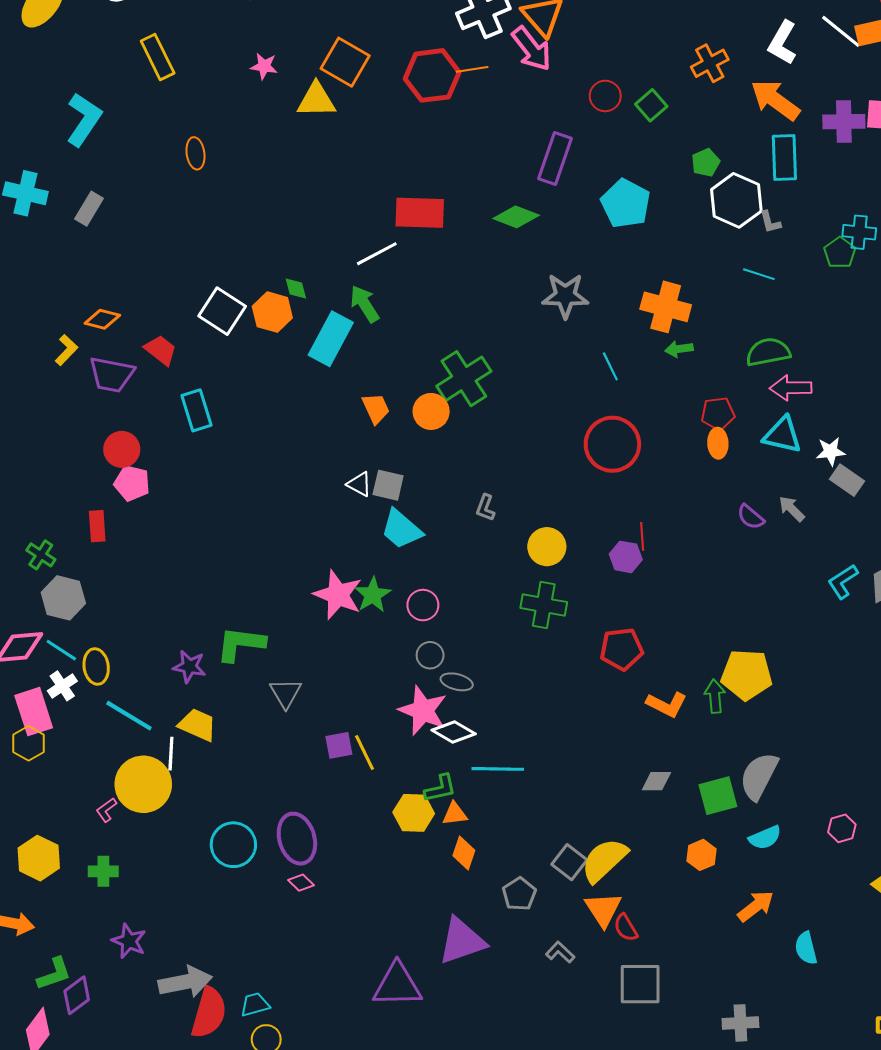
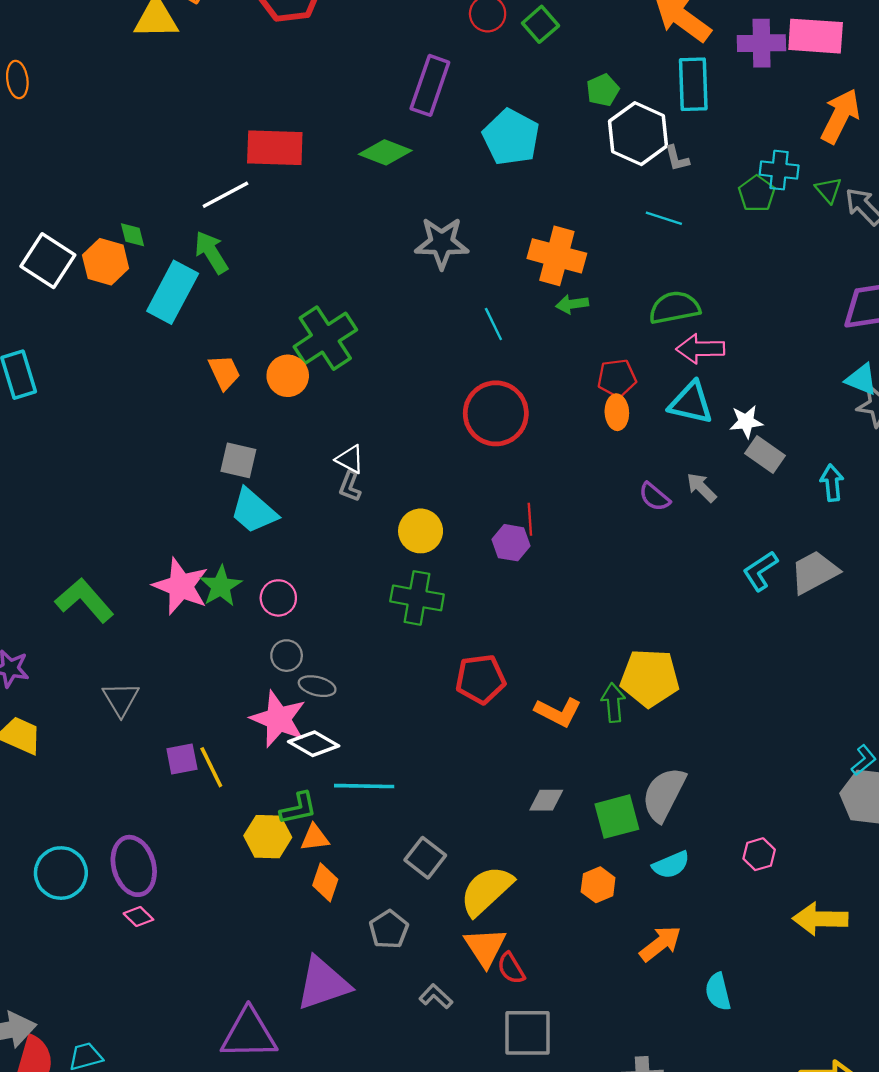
white triangle: (359, 484) -> (350, 459), moved
green L-shape: (241, 644) -> (84, 600), moved, turned 42
red pentagon: (622, 649) -> (481, 679), moved
gray square: (569, 862) -> (425, 858), moved

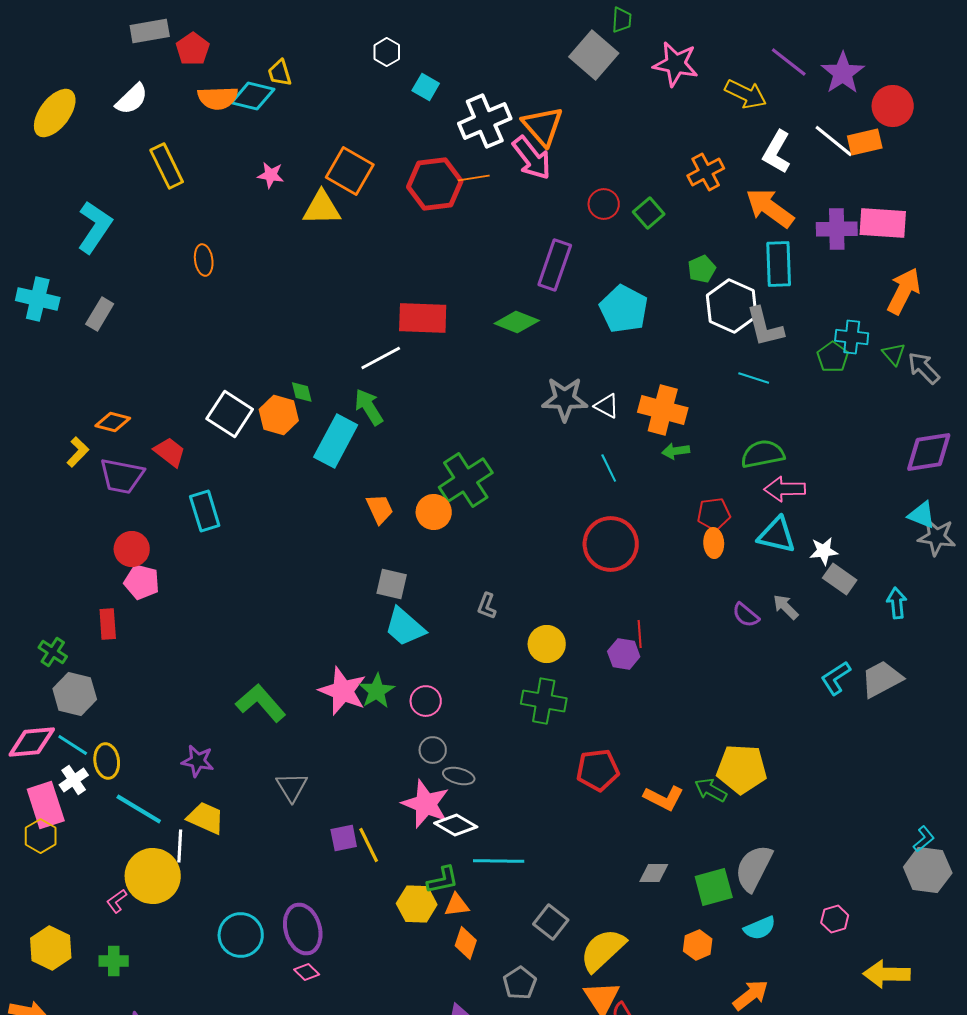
gray L-shape: (677, 158) -> (765, 327), size x1.8
white triangle: (350, 459) -> (607, 406), moved
green arrow: (613, 703) -> (711, 790), turned -56

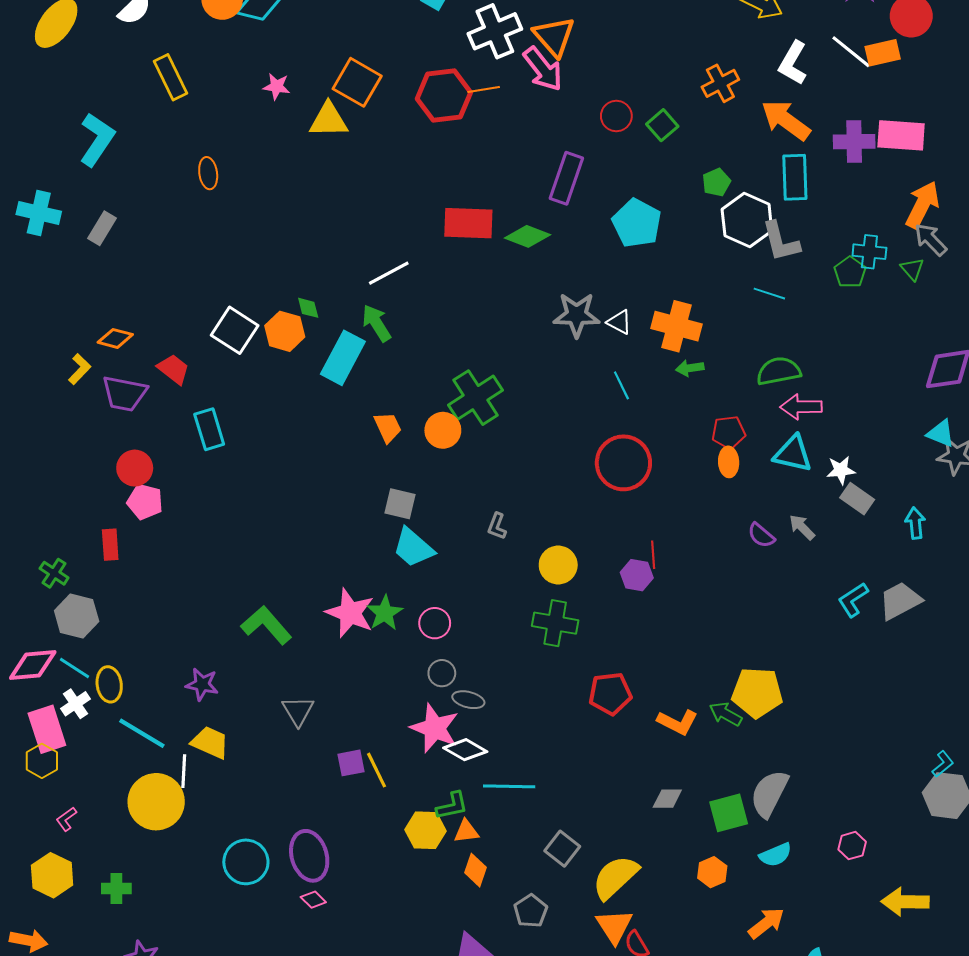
red rectangle: (423, 318) -> (468, 223), moved
gray arrow: (924, 368) -> (931, 239), moved
pink L-shape: (117, 901) -> (66, 819), moved

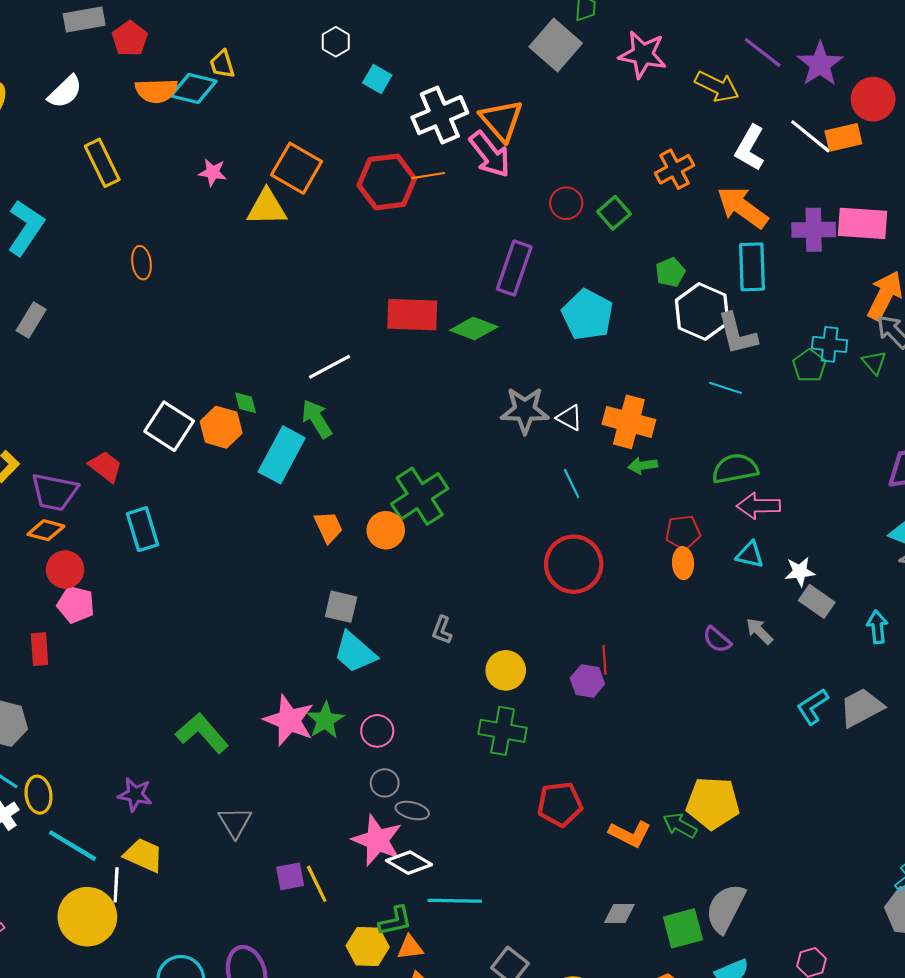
orange diamond: (115, 338) -> (46, 530), moved
cyan triangle: (793, 454) -> (750, 555), size x0.7

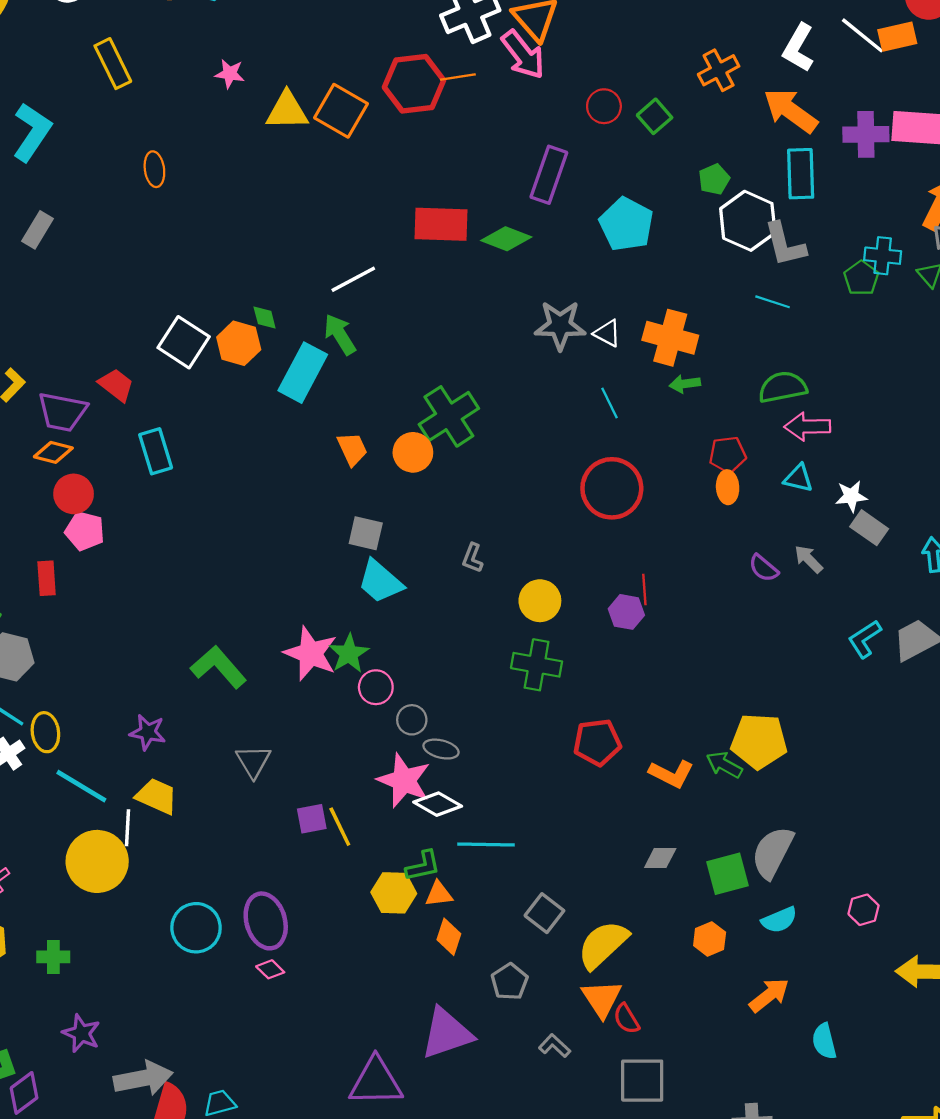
orange square: (297, 168) -> (341, 111), moved
pink circle: (377, 731) -> (376, 687), moved

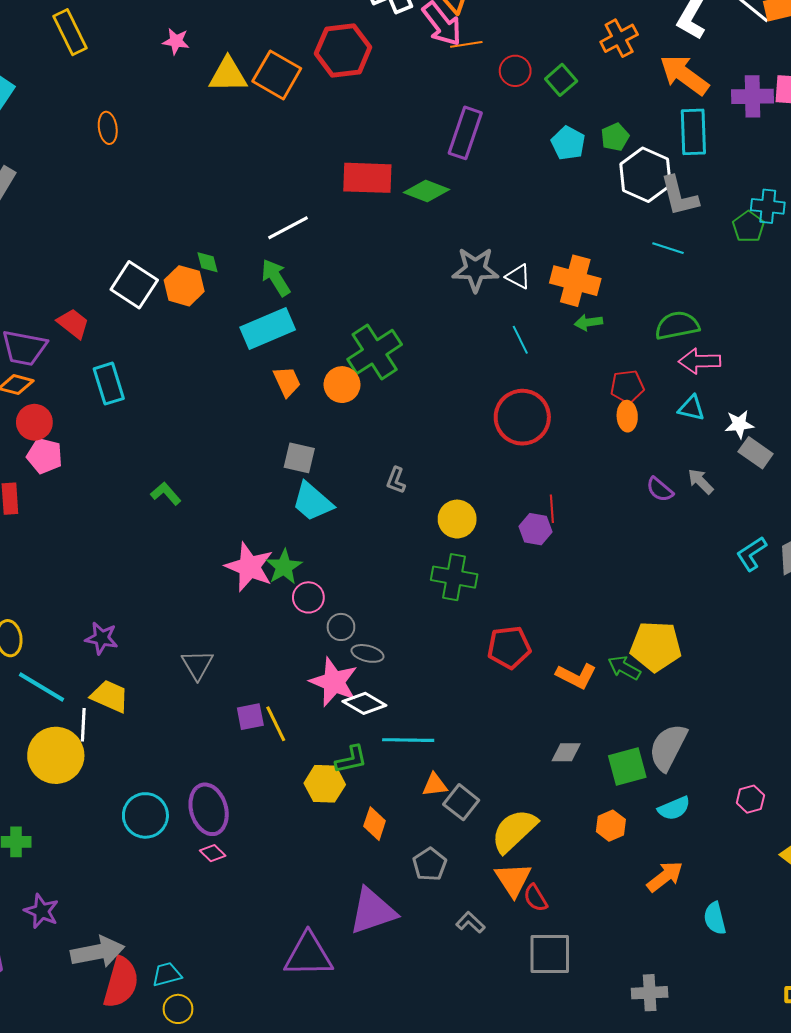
orange line: (458, 77) -> (466, 44), moved
cyan pentagon: (626, 224) -> (568, 143), moved, size x0.7
cyan rectangle: (303, 373) -> (268, 329), moved, turned 39
green L-shape: (218, 667) -> (166, 494), moved, size x0.6
orange triangle: (439, 894) -> (435, 785), moved

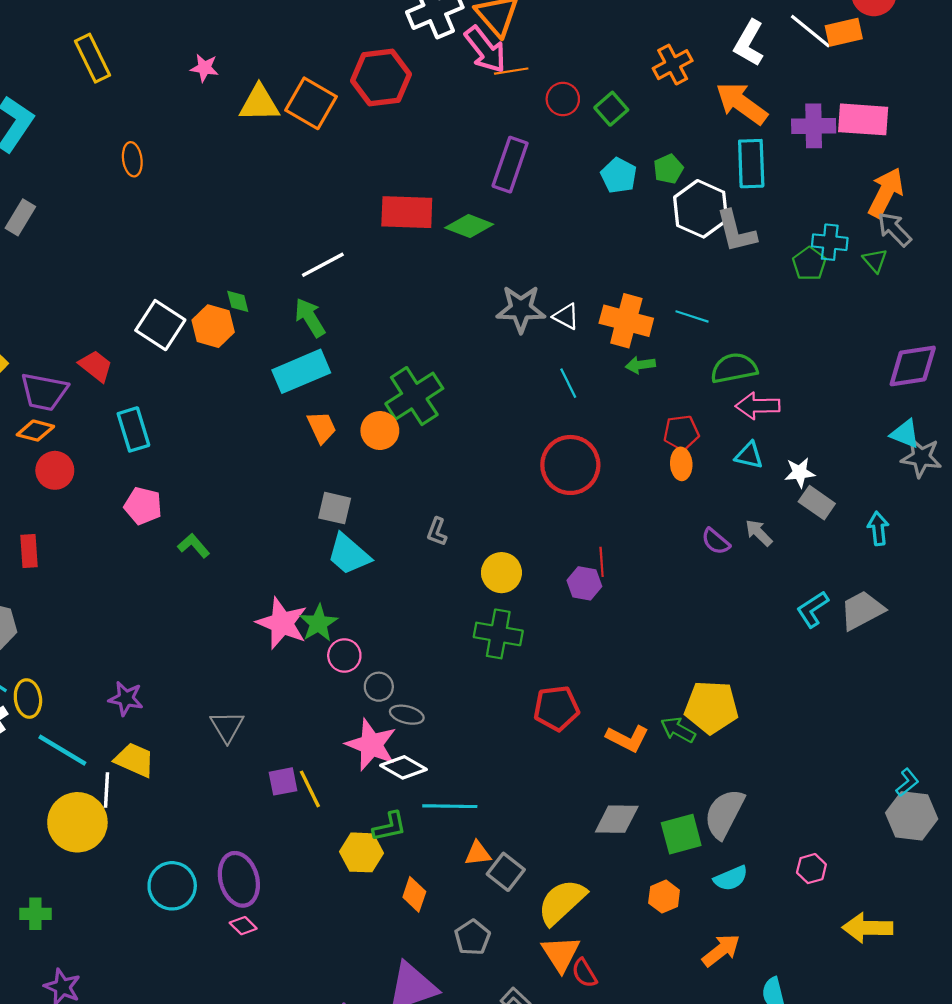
cyan line: (668, 248) -> (692, 316), moved
pink pentagon: (45, 456) -> (143, 506), moved
gray diamond: (566, 752) -> (617, 819), size x1.4

